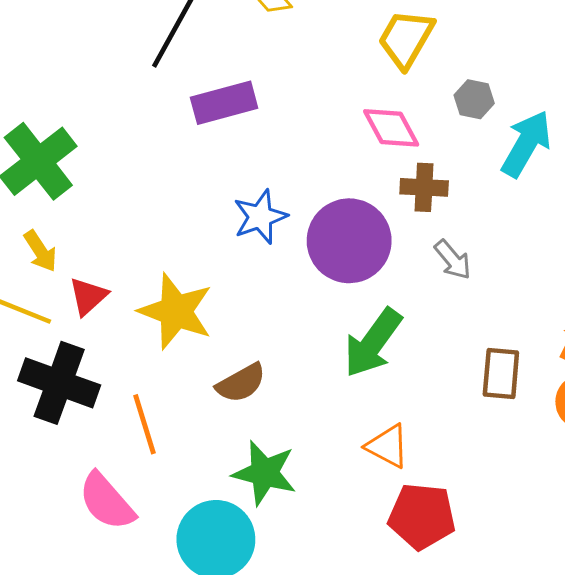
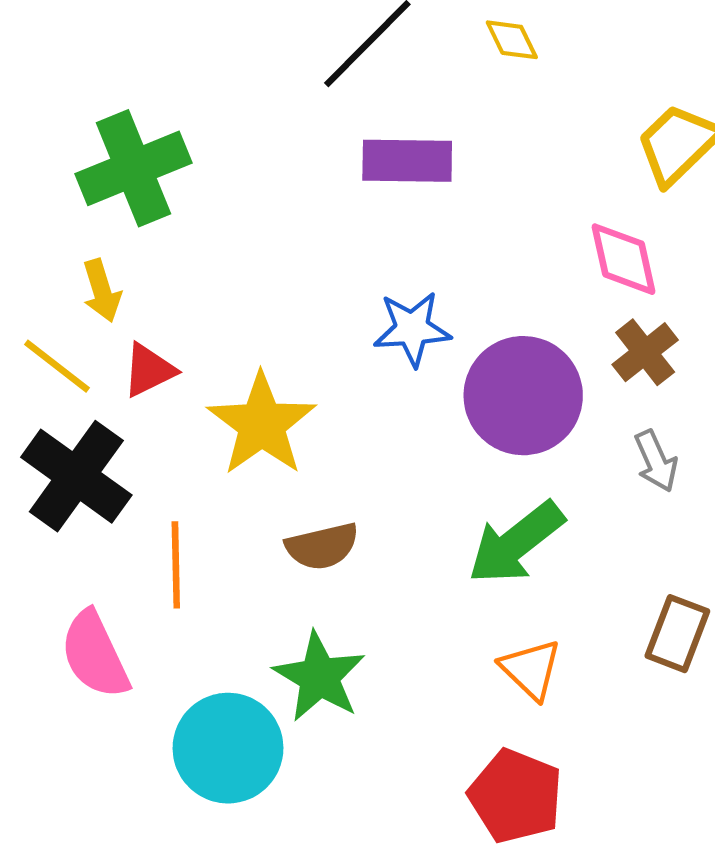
brown cross: (424, 187) -> (645, 352), turned 33
orange triangle: (388, 446) -> (531, 669), moved

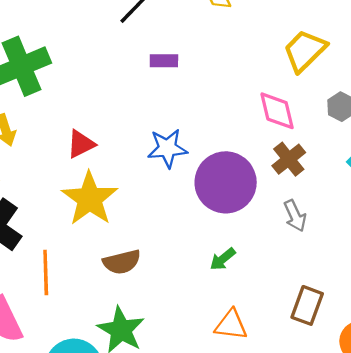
purple rectangle: (407, 161) -> (164, 61), size x0.6
red triangle: (149, 370) -> (81, 144), moved
green arrow: (516, 543) -> (223, 259), size x0.5
orange triangle: (531, 669) -> (231, 325), turned -36

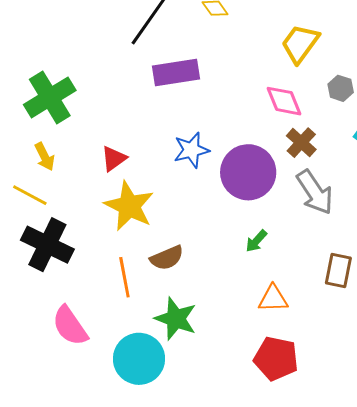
purple rectangle: (164, 61) -> (176, 72), size x1.8
gray arrow: (295, 216) -> (315, 192), size x1.6
orange line: (46, 272) -> (124, 277), moved

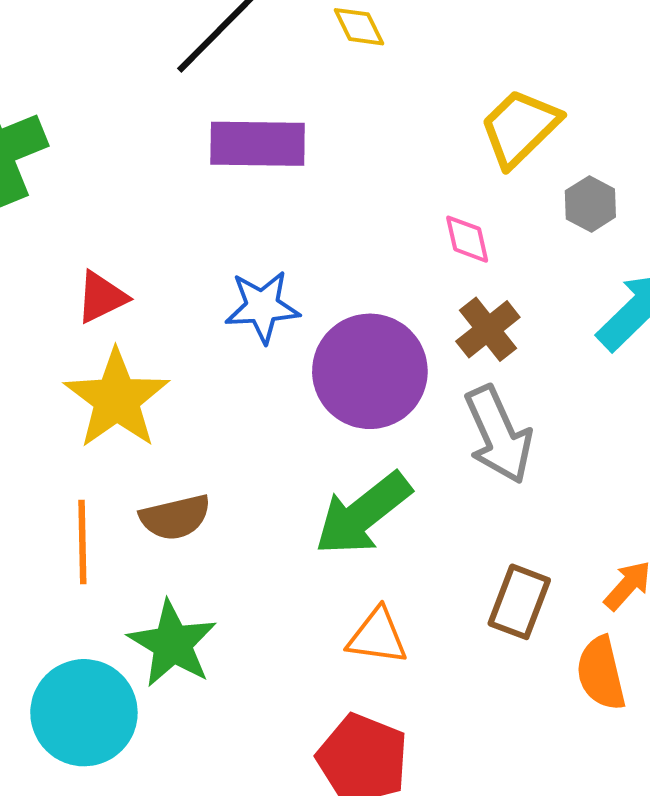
gray hexagon: (341, 88) -> (590, 204), moved
pink diamond: (284, 101) -> (467, 239), size x0.7
green arrow: (256, 241) -> (363, 514), size x2.0

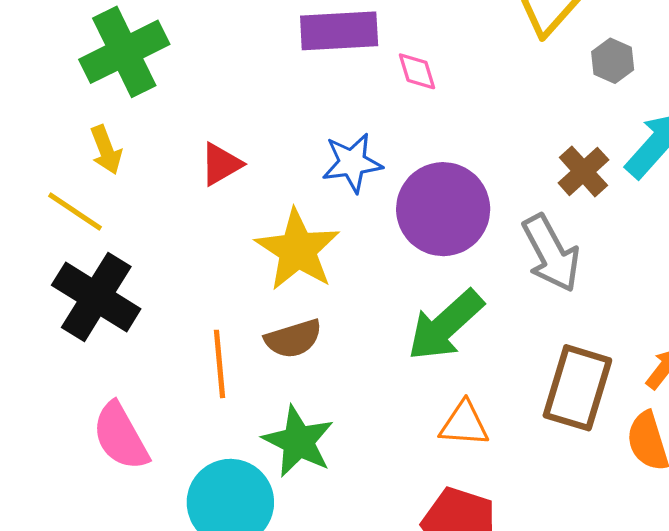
pink diamond: (467, 239) -> (417, 71), moved
brown cross: (488, 329) -> (583, 171), moved
yellow star: (117, 399) -> (298, 250), moved
brown rectangle: (519, 602) -> (577, 388), size x1.4

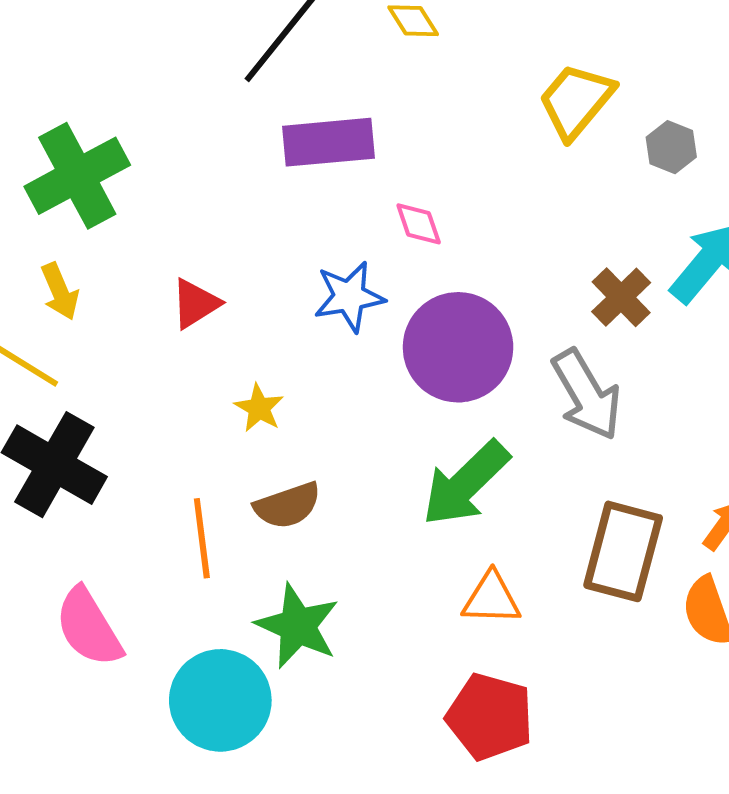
gray hexagon: (613, 61) -> (671, 147), moved
pink diamond: (417, 71) -> (419, 224), moved
yellow star: (298, 250) -> (259, 408), moved, size x0.5

